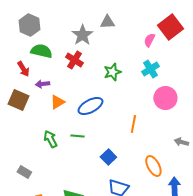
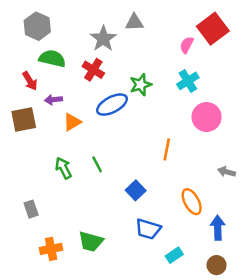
brown square: (18, 100) -> (24, 120), turned -35
blue ellipse: (90, 106) -> (112, 105), moved
green line: (77, 136) -> (97, 164), turned 56
gray rectangle: (24, 172) -> (31, 209), turned 40

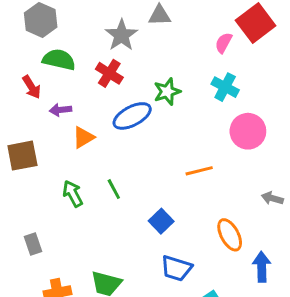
cyan cross: (188, 81) -> (225, 87), turned -30
brown square: (24, 120) -> (22, 156), moved
orange line: (167, 149) -> (199, 171), turned 65

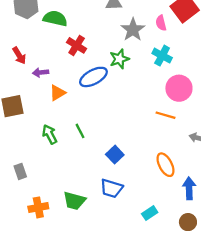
gray star: (121, 35) -> (133, 30), moved
pink semicircle: (224, 43) -> (161, 23), turned -42
green semicircle: (59, 60) -> (55, 18), moved
orange line: (199, 171) -> (165, 115), moved, turned 30
blue trapezoid: (176, 268) -> (111, 188), moved

